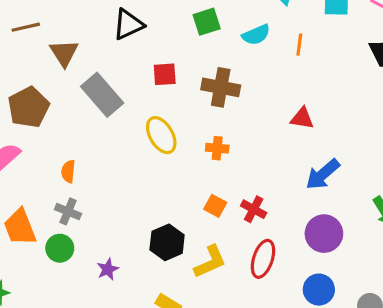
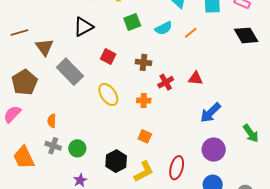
orange line: (299, 45) -> (191, 33), turned 48
red square: (165, 74) -> (108, 56), turned 35
brown cross: (221, 87) -> (144, 62), size x0.7
red cross: (254, 209) -> (166, 82), moved, turned 35
green circle: (60, 248) -> (77, 148), moved

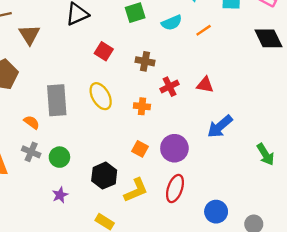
gray rectangle: (70, 72) -> (57, 100), moved, turned 36
orange semicircle: (52, 121) -> (32, 122), turned 120
purple circle: (214, 150) -> (174, 148), moved

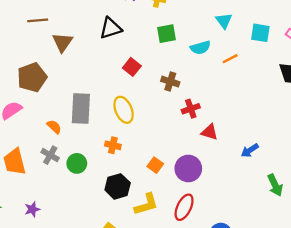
red triangle: (205, 85) -> (210, 132), moved
orange cross: (142, 106) -> (113, 145), moved
blue arrow: (220, 126) -> (250, 150), moved, size x0.7
purple star: (60, 195) -> (32, 209), moved

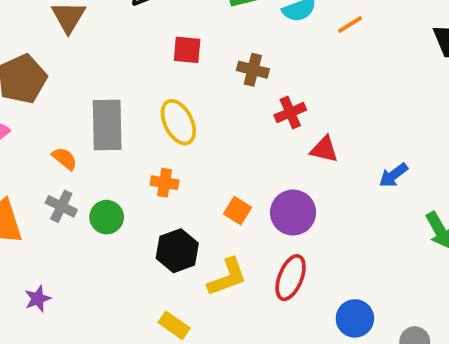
red square: (132, 67) -> (187, 50), turned -30

